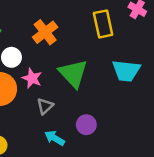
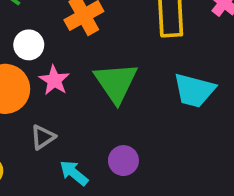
gray triangle: (45, 106) -> (43, 137), moved

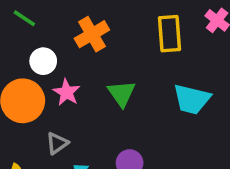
green triangle: (116, 83) -> (122, 93), size x0.7

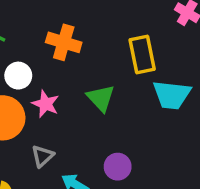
orange cross: (92, 34) -> (64, 42), turned -36
yellow rectangle: (169, 34) -> (142, 55), moved

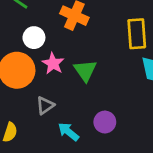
green triangle: (101, 98) -> (85, 71), moved

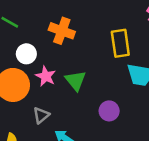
purple circle: (105, 122) -> (109, 111), moved

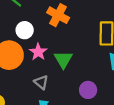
gray triangle: (41, 115) -> (41, 82), moved, turned -49

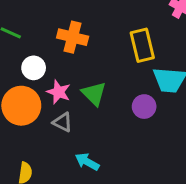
gray triangle: (41, 82) -> (63, 122), moved
purple circle: (88, 90) -> (144, 107), moved

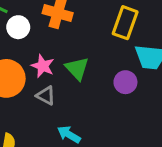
yellow rectangle: (142, 45) -> (125, 23), turned 32
white circle: (34, 68) -> (18, 27), moved

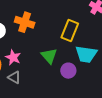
green triangle: (77, 69) -> (49, 56), moved

